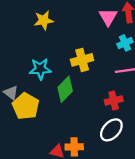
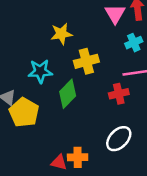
yellow star: (44, 20) -> (61, 34), moved
red cross: (114, 101) -> (119, 94), moved

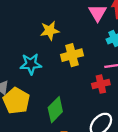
green diamond: (68, 94) -> (55, 110), moved

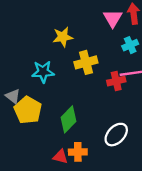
red cross: (101, 84) -> (116, 81), moved

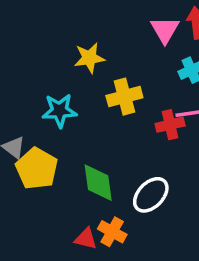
green diamond: (69, 119) -> (98, 183), turned -52
white ellipse: (116, 135) -> (151, 195), moved
orange cross: (78, 152) -> (112, 232), turned 30

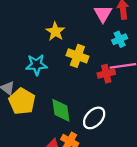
yellow star: (89, 58) -> (55, 31), turned -30
yellow cross: (124, 97) -> (77, 56), turned 35

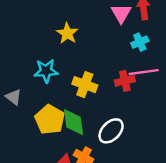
yellow cross: (77, 56) -> (85, 85), moved
yellow pentagon: (22, 101) -> (50, 120), moved

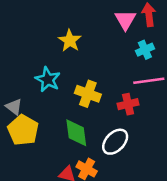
cyan star: (46, 71) -> (48, 79), turned 30
red cross: (125, 81) -> (128, 104), moved
yellow pentagon: (50, 120) -> (23, 130), moved

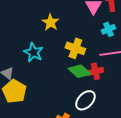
yellow cross: (88, 94) -> (75, 48), moved
green diamond: (76, 133) -> (79, 71), moved, turned -40

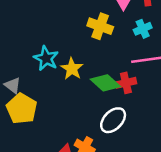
yellow star: (50, 22) -> (72, 69), moved
yellow cross: (75, 48) -> (100, 26), moved

